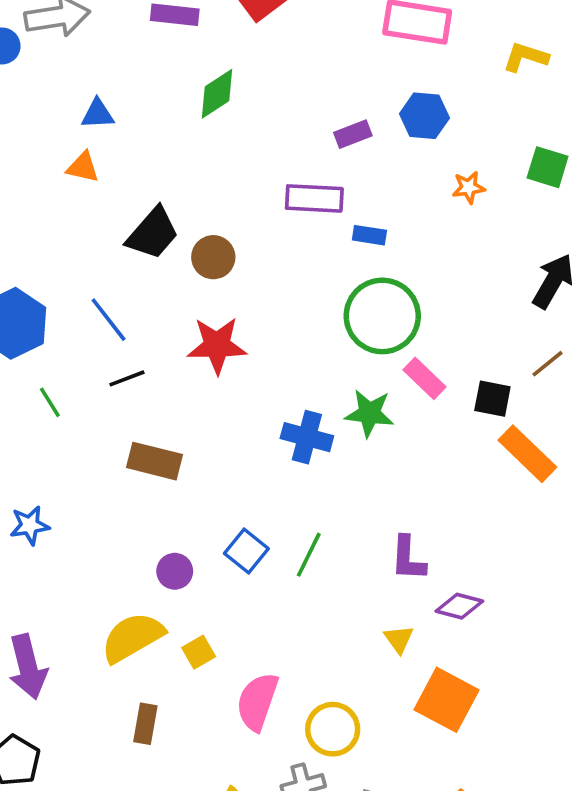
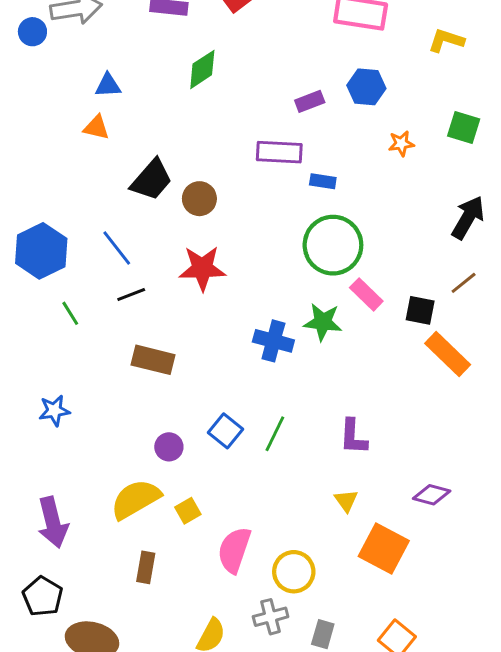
purple diamond: (459, 606) -> (432, 495), moved

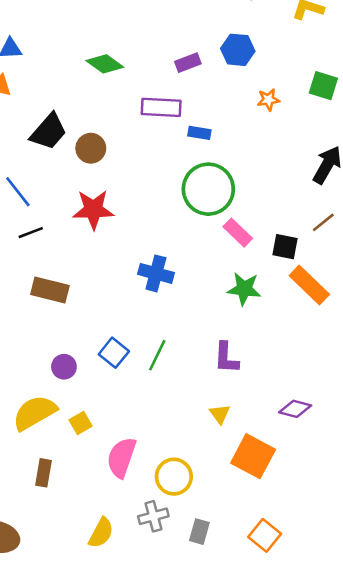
green diamond: (202, 69) -> (105, 64), moved, turned 69
green star: (323, 322) -> (244, 289), moved

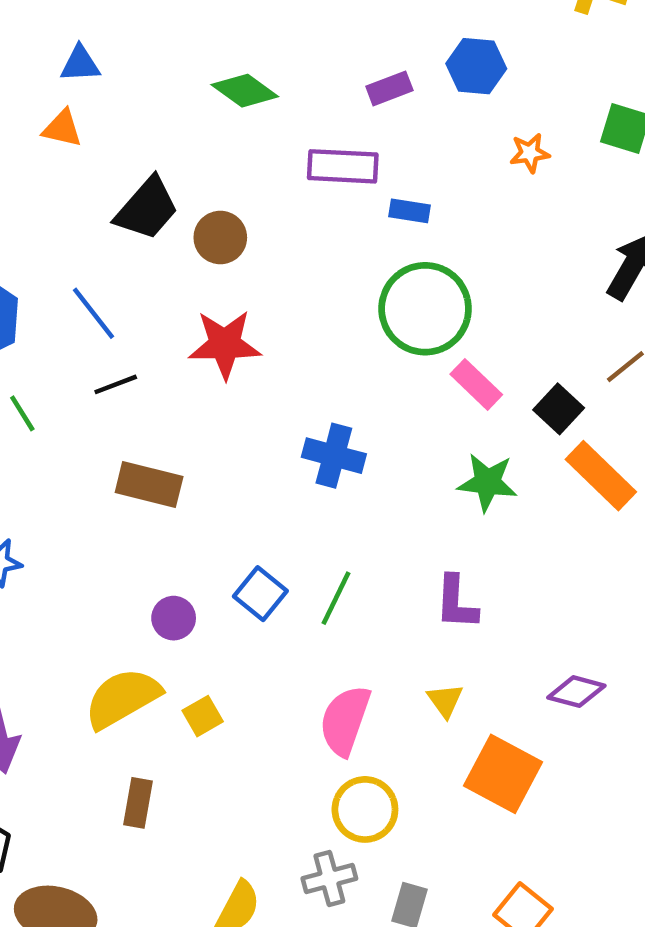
black square: (285, 247) -> (559, 409), turned 32
pink semicircle: (121, 457) -> (345, 720), moved

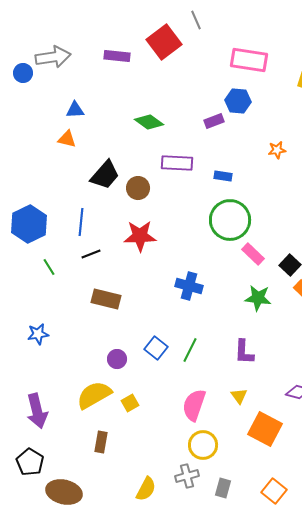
blue hexagon: (476, 66) -> (238, 101), moved
purple rectangle: (343, 166) -> (177, 163), moved
blue line: (93, 313) -> (81, 222), turned 44

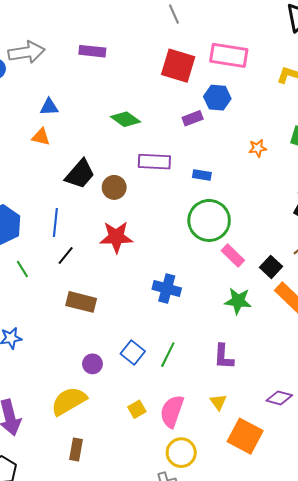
red square: (164, 42) -> (178, 66), moved, turned -36
black line: (91, 254) -> (66, 256), turned -30
yellow square: (130, 403) -> (137, 409), moved

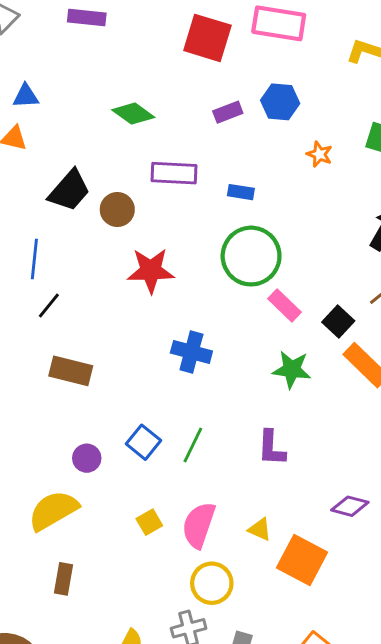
blue hexagon: (217, 98) -> (280, 102), moved
orange star: (258, 148) -> (319, 154), turned 30
red star: (116, 237) -> (151, 271), moved
yellow triangle: (218, 402) -> (260, 529), moved, turned -30

